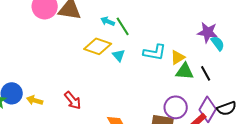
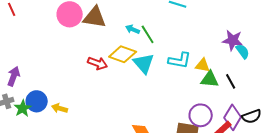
cyan triangle: (119, 55) -> (144, 63), size x1.6
yellow triangle: (178, 57) -> (203, 65), turned 42
red arrow: (73, 100) -> (98, 63), moved, turned -30

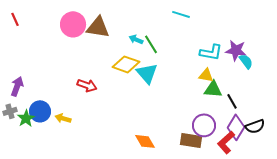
cyan L-shape: (180, 60) -> (211, 52), moved
red arrow: (98, 63) -> (87, 85), moved
black line: (231, 81) -> (232, 101), moved

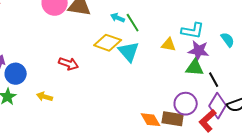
purple star: (236, 50) -> (199, 51), moved
yellow triangle: (206, 75) -> (169, 45), moved
blue circle: (40, 111) -> (16, 74), moved
orange diamond: (145, 141) -> (151, 120), moved

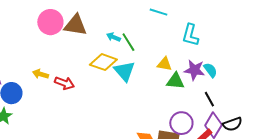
cyan L-shape: (193, 31) -> (190, 35), moved, turned 95
cyan semicircle: (228, 40) -> (210, 70), moved
green triangle: (195, 68) -> (175, 81), moved
yellow arrow: (45, 97) -> (40, 74), moved

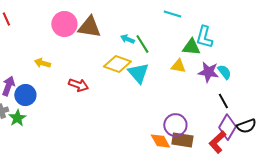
yellow arrow: (40, 74) -> (42, 63), moved
green triangle: (175, 81) -> (191, 47), moved
purple circle: (181, 123) -> (175, 125), moved

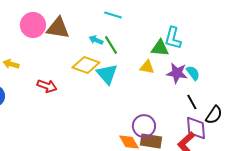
cyan line: (172, 14) -> (113, 15), moved
black semicircle: (246, 126) -> (214, 115), moved, turned -36
purple diamond: (227, 127) -> (196, 128), turned -35

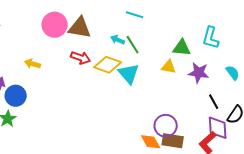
cyan L-shape: (173, 38) -> (211, 38), moved
cyan semicircle: (193, 73) -> (233, 73), moved
red arrow: (47, 86) -> (81, 58), moved

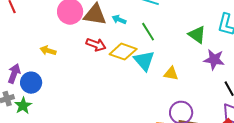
cyan arrow: (118, 40) -> (119, 20), moved
green triangle: (182, 48) -> (197, 35), turned 30
yellow triangle: (169, 67) -> (171, 74), moved

